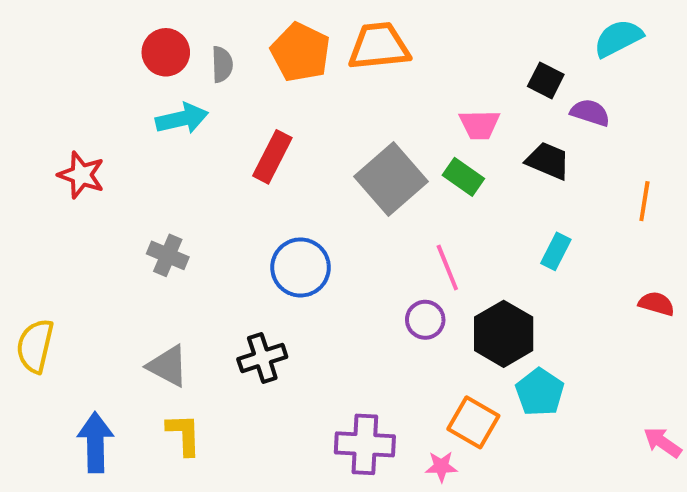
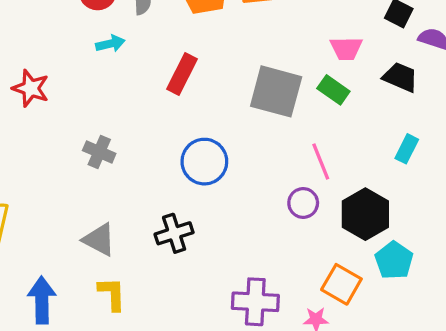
cyan arrow: (182, 119) -> (110, 44), size x0.7
gray square: (391, 179) -> (276, 91), turned -34

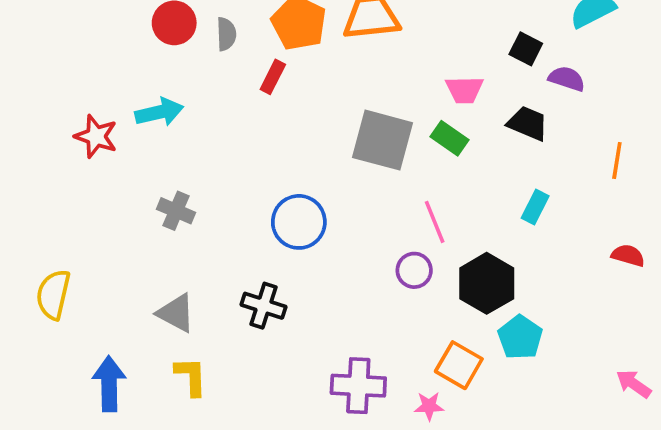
cyan arrow: (110, 44) -> (159, 112), moved, size x1.4
red rectangle: (182, 74) -> (273, 77), moved, size x0.7
black cross: (174, 233) -> (263, 306), turned 36

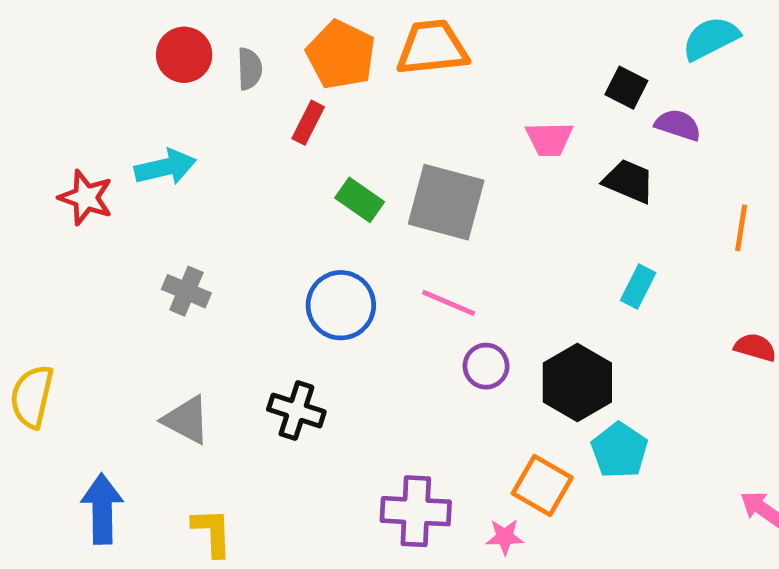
green rectangle: (450, 138) -> (360, 200), moved
pink line: (435, 222) -> (449, 303), moved, turned -45
yellow L-shape: (191, 376) -> (212, 532), moved

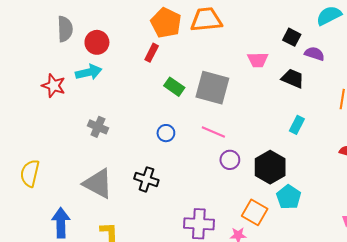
red circle: (184, 55) -> (97, 42), moved
gray semicircle: (250, 69) -> (65, 29), moved, size x1.4
blue circle: (341, 305) -> (166, 133), size x0.6
gray triangle: (186, 420) -> (98, 184), size x1.4

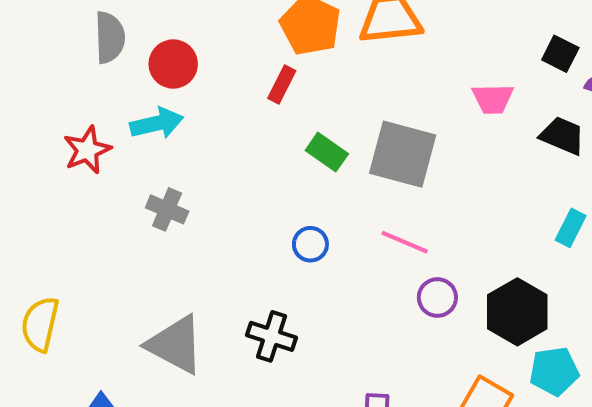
red star: (54, 86) -> (87, 150), turned 30
gray cross: (98, 127) -> (167, 209), moved
cyan pentagon: (289, 197) -> (554, 371), turned 30

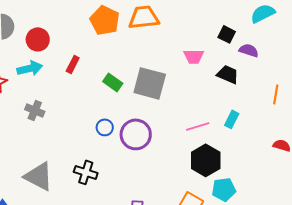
red rectangle: (282, 84) -> (73, 64), moved
pink line: (405, 242) -> (198, 126), moved, turned -40
purple circle: (437, 297) -> (136, 134), moved, size x1.6

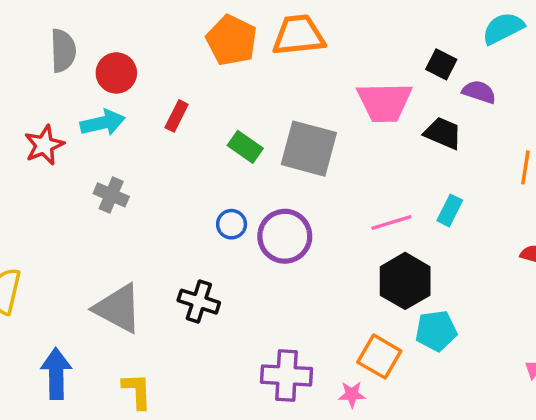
pink trapezoid: (194, 56) -> (384, 102), size x1.6

